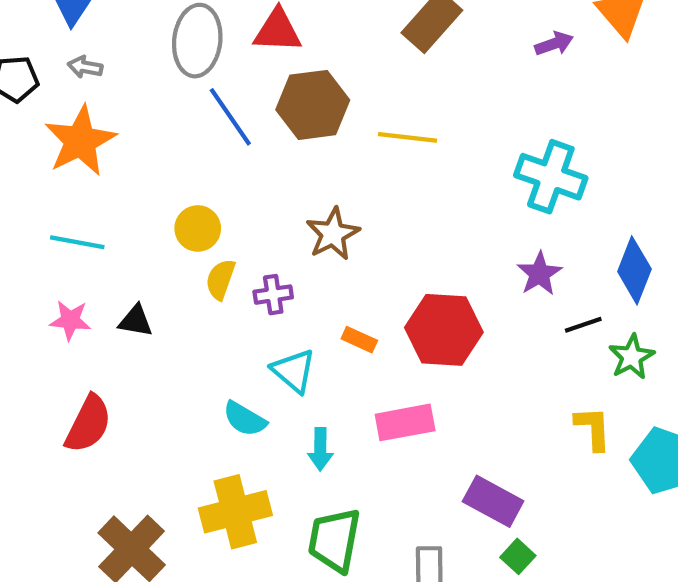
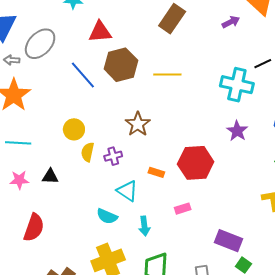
gray ellipse: (197, 41) -> (40, 44), moved, turned 44
black line: (583, 325) -> (263, 64), moved
pink rectangle: (405, 422) -> (183, 209), size x0.6

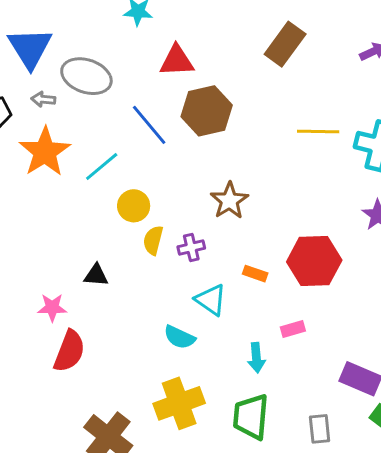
gray ellipse: (40, 44) -> (86, 76), turned 64
yellow line: (167, 74) -> (318, 131), moved
cyan line: (18, 143) -> (102, 166), moved, turned -45
pink star: (19, 180) -> (52, 308), moved
cyan arrow: (144, 226) -> (256, 358), moved

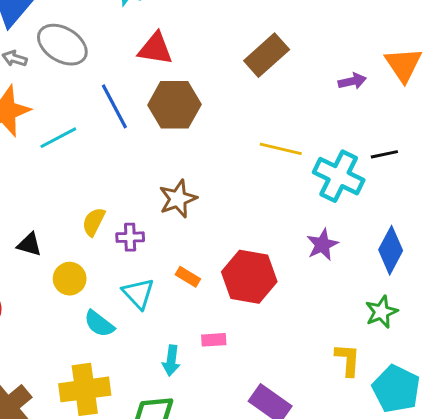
yellow circle: (134, 206) -> (70, 279), moved

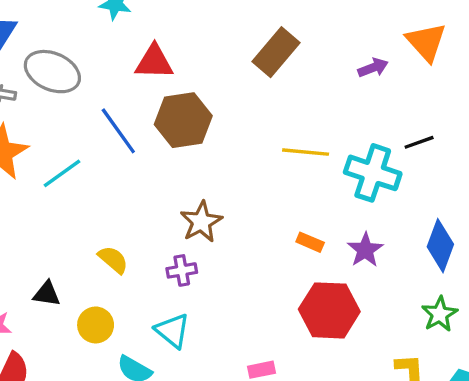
yellow semicircle: (94, 222) -> (113, 260), turned 112
purple cross: (130, 237) -> (182, 270), moved
orange rectangle: (188, 277) -> (310, 242), moved
red hexagon: (249, 277) -> (329, 310), moved

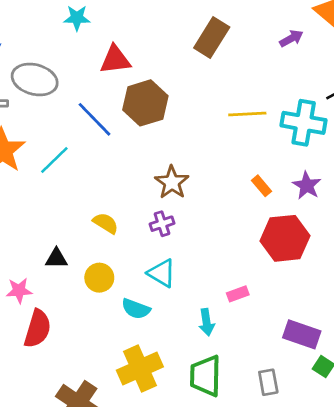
orange rectangle: (310, 242) -> (262, 186), turned 35

